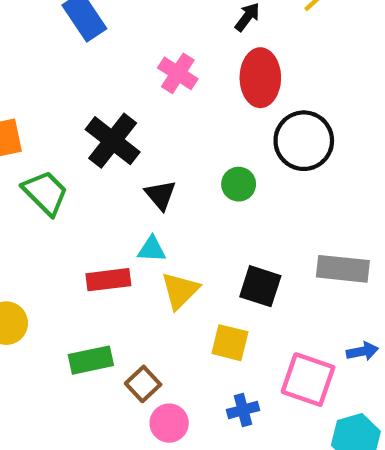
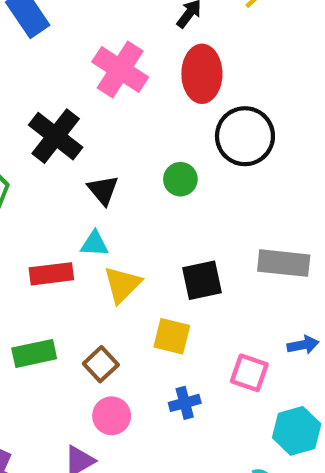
pink cross: (178, 73) -> (120, 69), size x1.4
black square: (260, 286) -> (202, 280), turned -30
pink square: (308, 380) -> (249, 373), size x0.7
brown square: (143, 384) -> (101, 364), moved

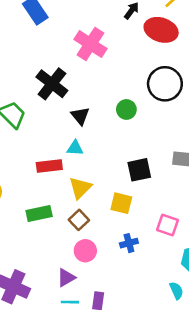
red ellipse: (202, 74) -> (161, 30), moved, turned -72
yellow triangle: (122, 285) -> (80, 188), moved

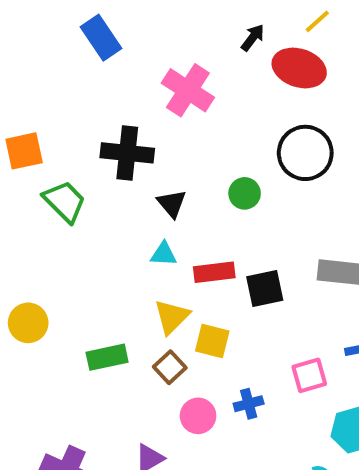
black cross: (52, 84) -> (127, 153), turned -32
red rectangle: (49, 166) -> (214, 272), moved
yellow square: (121, 203) -> (212, 341), moved
pink square: (167, 225) -> (309, 375), turned -35
pink circle: (85, 251) -> (198, 416), moved

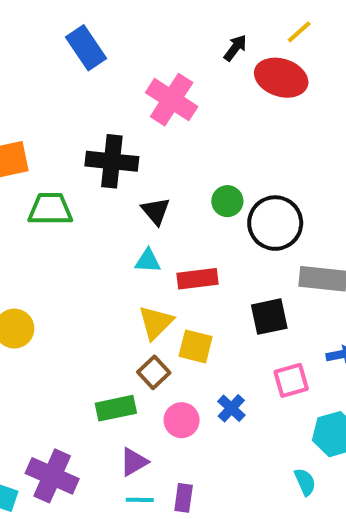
black circle: (305, 153) -> (275, 223), moved
green trapezoid: (65, 201) -> (50, 209), turned -45
black square: (265, 288) -> (269, 317), moved
green rectangle: (107, 357) -> (116, 408), moved
blue cross: (249, 404) -> (231, 408), turned -32

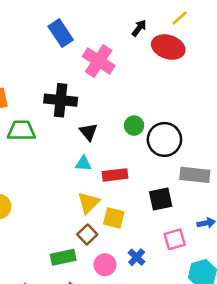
blue rectangle: (86, 48) -> (61, 33), moved

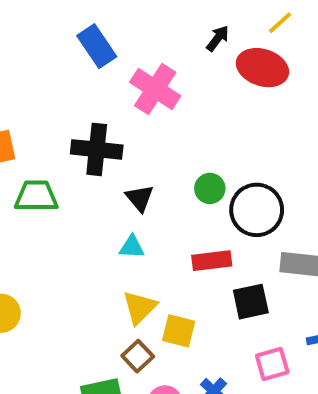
red rectangle: (115, 175) -> (212, 261), moved

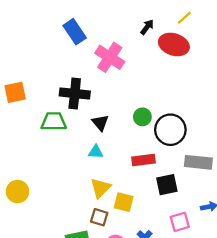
green trapezoid: (36, 196) -> (54, 122), moved
brown square: (138, 356) -> (99, 217), turned -30

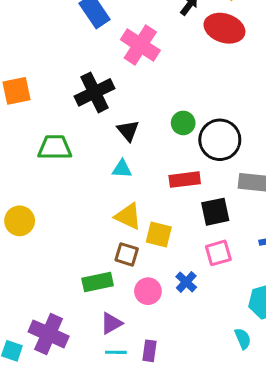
black cross: (75, 94) -> (94, 92), turned -32
green trapezoid: (54, 122) -> (55, 147), moved
yellow triangle: (100, 188) -> (128, 216), turned -50
pink square: (180, 222) -> (218, 253), moved

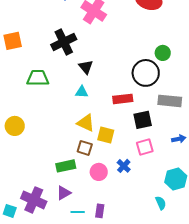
green circle: (183, 123) -> (163, 53), moved
purple triangle: (111, 323) -> (64, 193), moved

